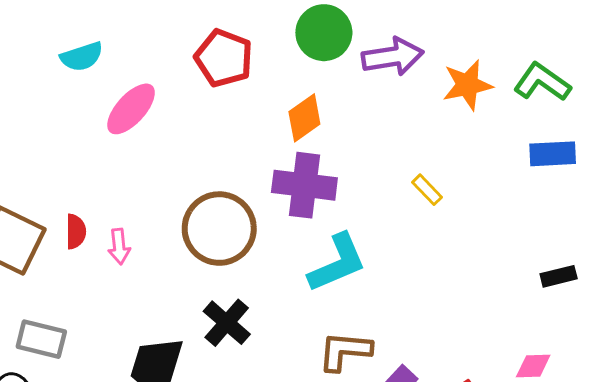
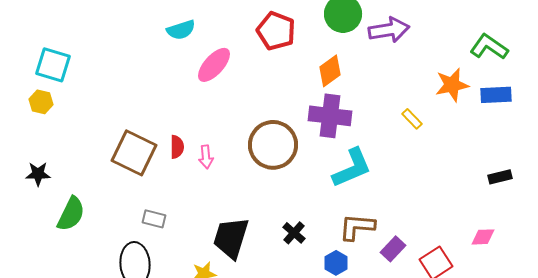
orange star: (467, 85) -> (452, 85), moved
black cross: (227, 323) -> (294, 233), moved, size x0.7
gray rectangle: (41, 339) -> (154, 219), size x0.7

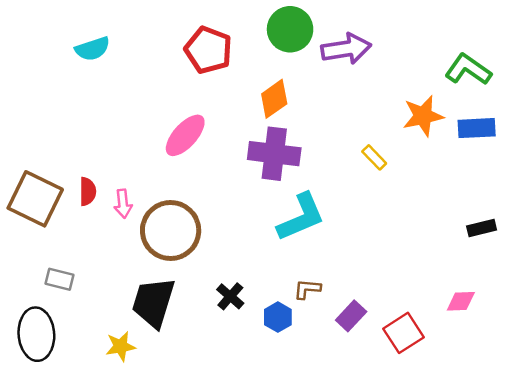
pink ellipse: (214, 65) -> (185, 135), moved
brown circle: (273, 145) -> (171, 231), moved
brown L-shape: (357, 227) -> (307, 289), size x0.6
blue hexagon: (336, 263) -> (278, 317), moved

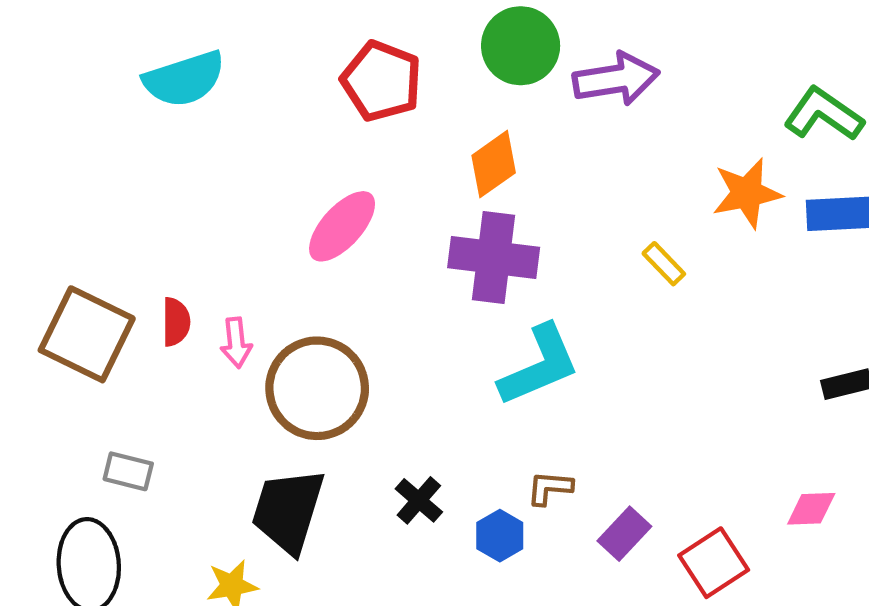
cyan semicircle: (93, 49) -> (184, 79), size x1.4

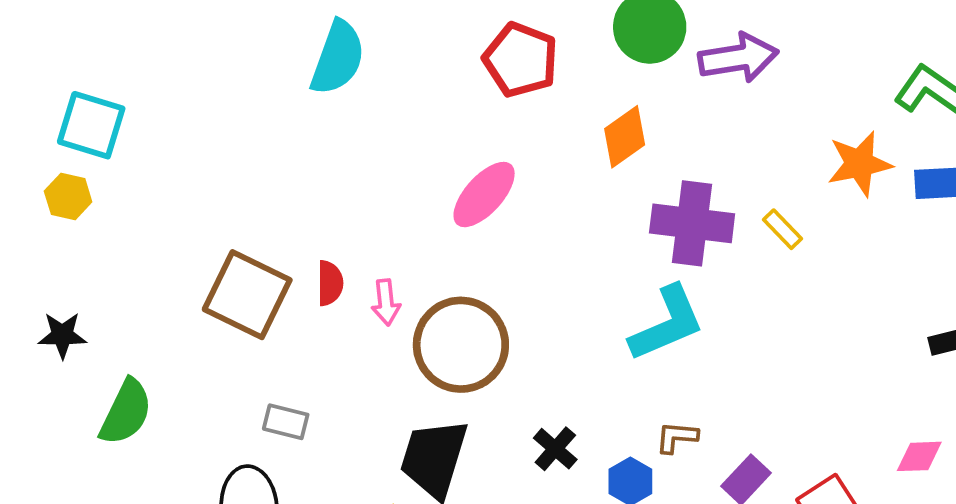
cyan semicircle: (184, 79) -> (338, 58), turned -52
purple cross: (494, 257) -> (692, 223), moved

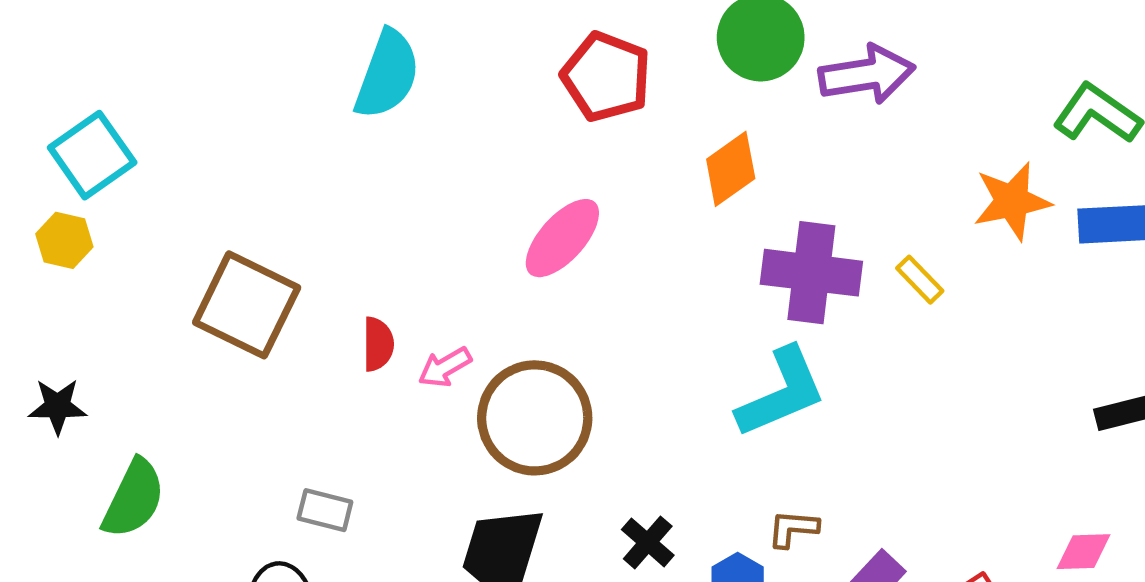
cyan square: (91, 125) -> (92, 155), turned 38
brown square: (247, 295) -> (247, 305), moved
pink arrow: (386, 302) -> (445, 367), turned 66

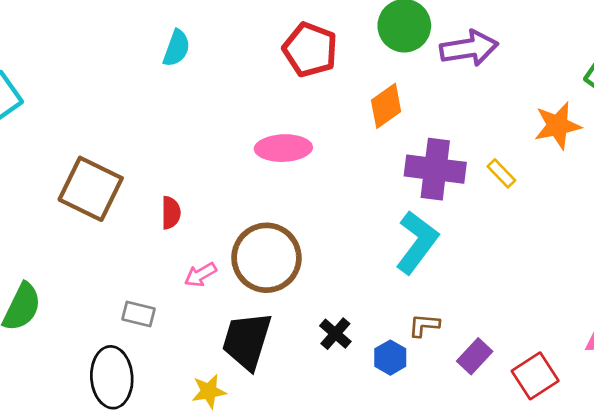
cyan semicircle: (387, 74) -> (176, 48), size x0.7
pink ellipse: (562, 238) -> (283, 148), turned 46
pink arrow: (445, 367) -> (200, 275), moved
cyan L-shape: (781, 393) -> (417, 242), turned -30

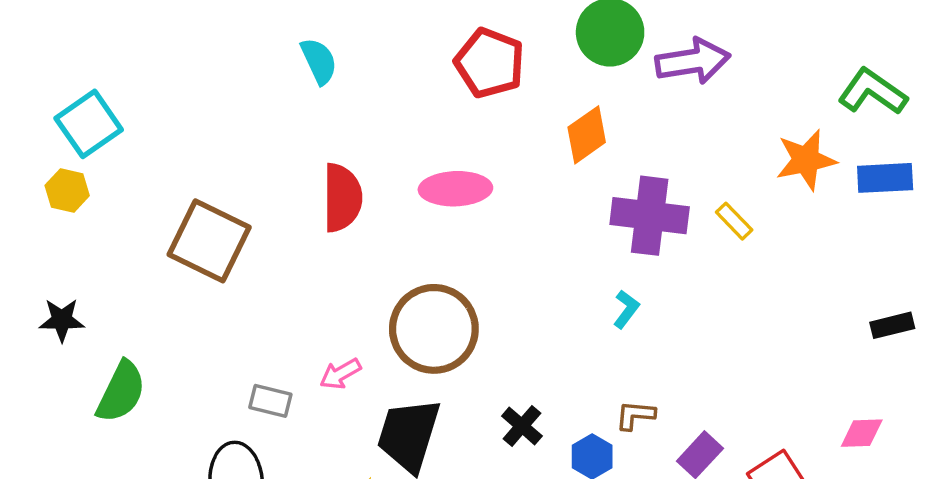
cyan semicircle: (176, 48) -> (319, 61), turned -45
red semicircle: (171, 213) -> (342, 198), moved, size x1.6
cyan L-shape: (417, 242) -> (626, 309), size x0.5
pink arrow: (200, 275) -> (340, 374), moved

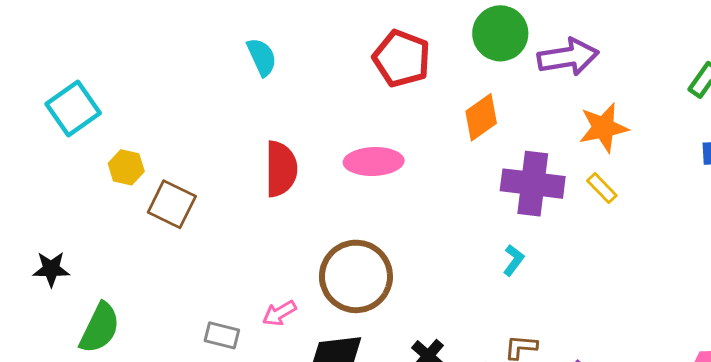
orange star: (806, 160) -> (603, 128), moved
yellow hexagon: (67, 190) -> (126, 167), moved
brown square: (209, 241) -> (172, 204), size x0.7

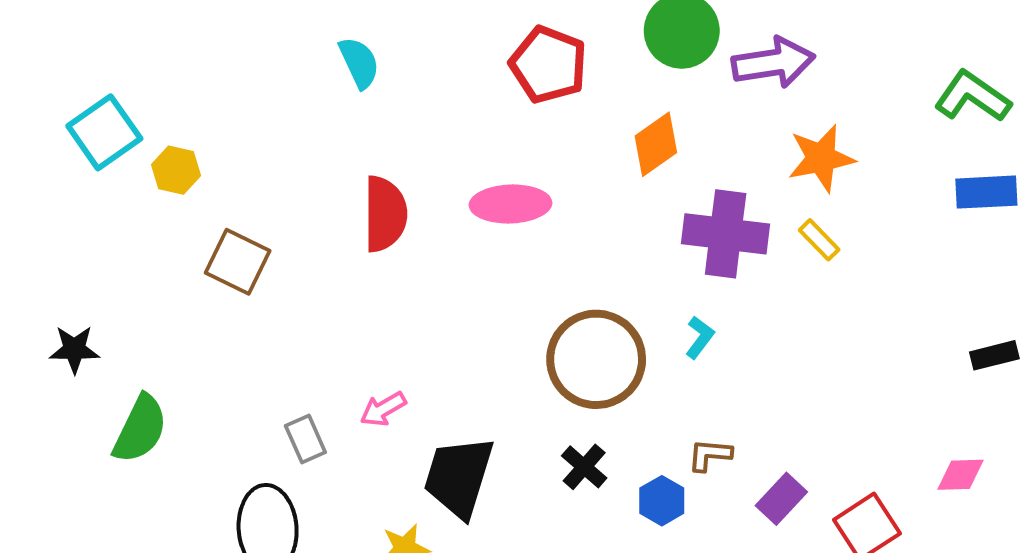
yellow hexagon: (126, 167) -> (176, 170), moved
brown circle: (356, 276) -> (596, 359), moved
gray rectangle: (222, 335) -> (305, 439), turned 52

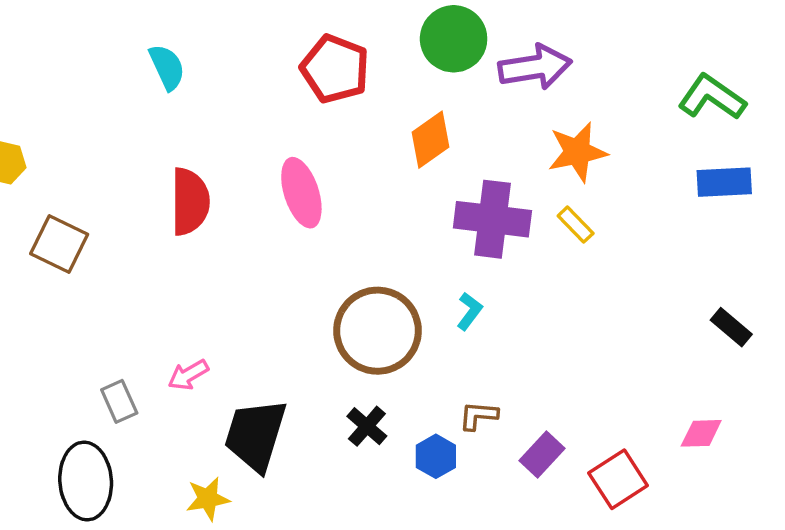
pink ellipse: (510, 204) -> (301, 193), turned 74
black rectangle: (994, 355) -> (731, 327), turned 54

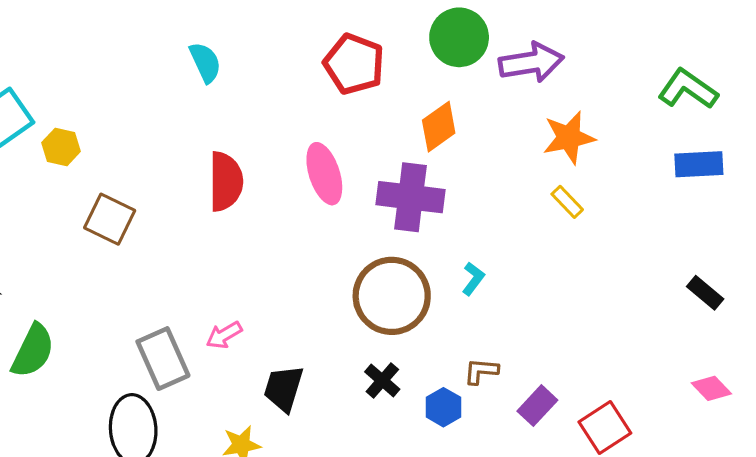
purple cross: (492, 219) -> (411, 197), moved
gray rectangle: (119, 401) -> (163, 359), size x1.6
pink diamond: (701, 433) -> (711, 388), moved, turned 48
black trapezoid: (255, 435) -> (284, 388), size x0.7

